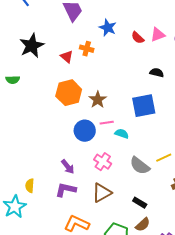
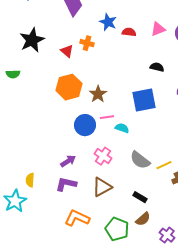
red semicircle: (138, 38) -> (129, 32), moved, turned 144
yellow line: (164, 158) -> (164, 165), moved
purple arrow: (68, 167) -> (68, 161), turned -84

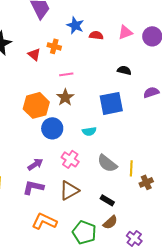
orange hexagon: (69, 87) -> (36, 105), moved
pink line: (107, 117) -> (66, 74), moved
cyan semicircle: (122, 128) -> (89, 131), turned 152
yellow line: (164, 165) -> (131, 168), turned -63

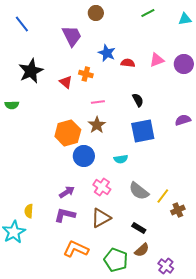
black semicircle: (124, 70) -> (138, 100), moved, turned 48
yellow line: (131, 168) -> (163, 196), turned 35

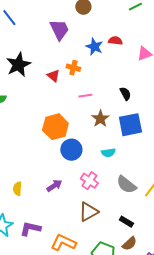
red semicircle: (128, 63) -> (115, 41), moved
brown star: (97, 125) -> (100, 119), moved
yellow semicircle: (29, 211) -> (17, 189), moved
purple L-shape: (65, 215) -> (30, 229), moved

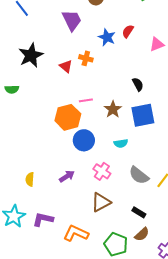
red semicircle: (115, 41) -> (128, 31), turned -64
pink line: (85, 96) -> (86, 100), moved

